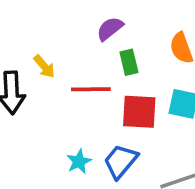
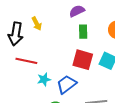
red line: (91, 89) -> (26, 61), moved

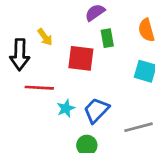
red square: (83, 60) -> (81, 58), moved

